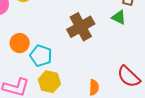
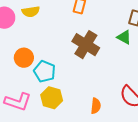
brown cross: (81, 27) -> (86, 45), turned -32

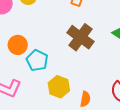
yellow hexagon: (52, 98) -> (59, 87), moved

